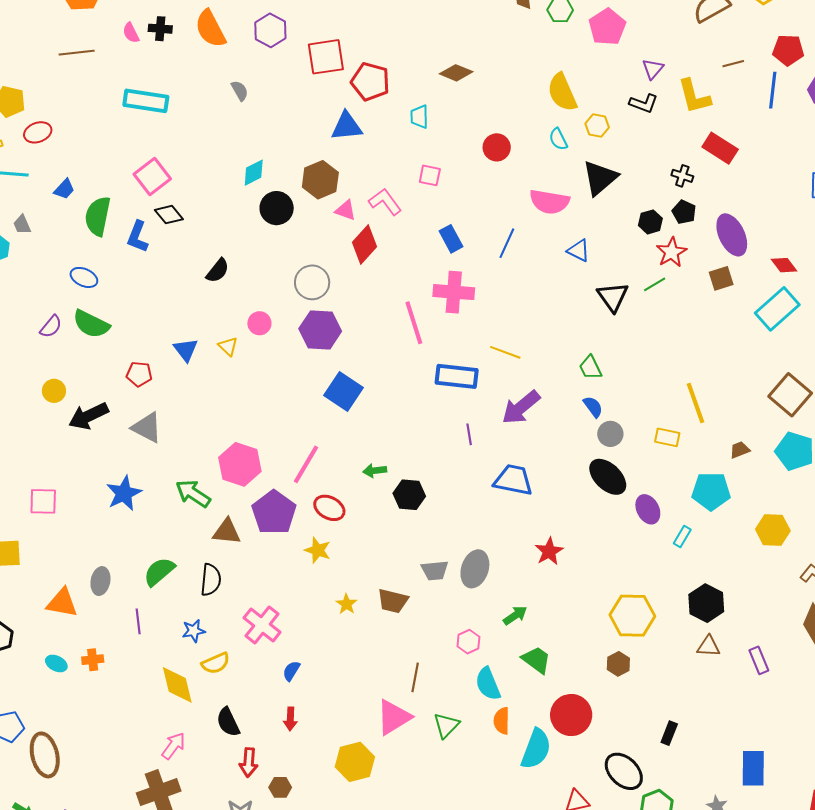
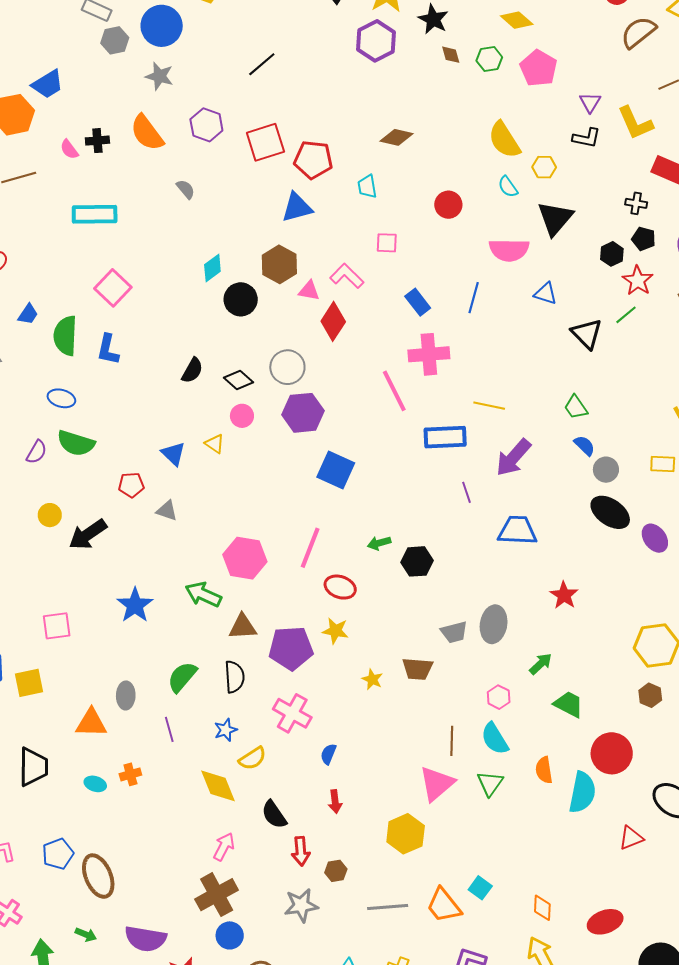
black diamond: (169, 215) -> (238, 380), moved
gray triangle: (147, 428) -> (167, 511), moved, size x0.7
purple pentagon: (274, 512) -> (291, 648), moved, turned -30
cyan semicircle: (488, 684) -> (495, 739), moved

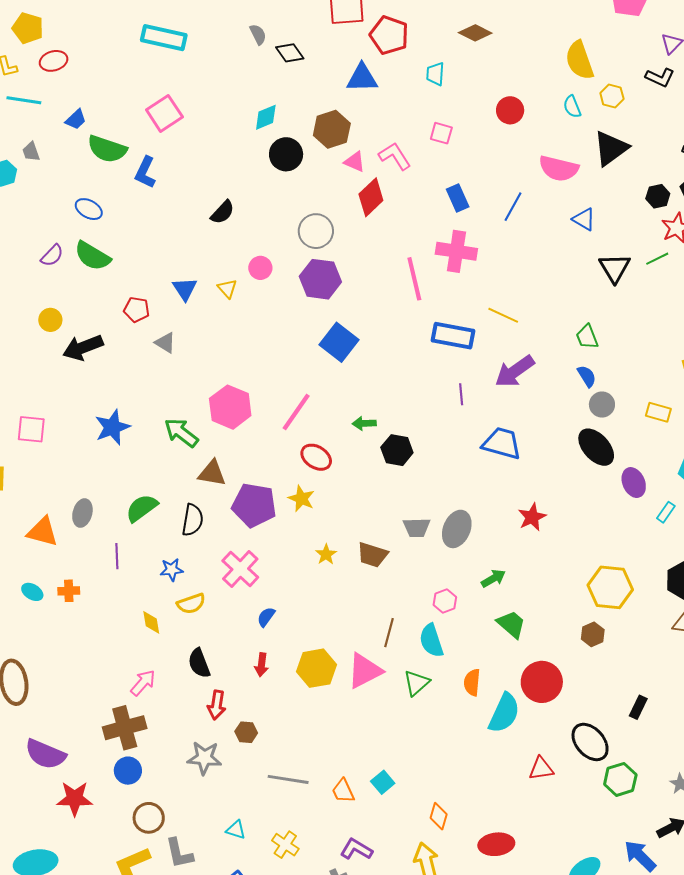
green semicircle: (65, 336) -> (107, 149), turned -87
black diamond: (238, 380) -> (290, 53), moved
yellow diamond: (218, 786) -> (151, 622), size x0.6
yellow hexagon: (406, 834) -> (317, 668), moved
orange trapezoid: (444, 905) -> (343, 791), size x0.7

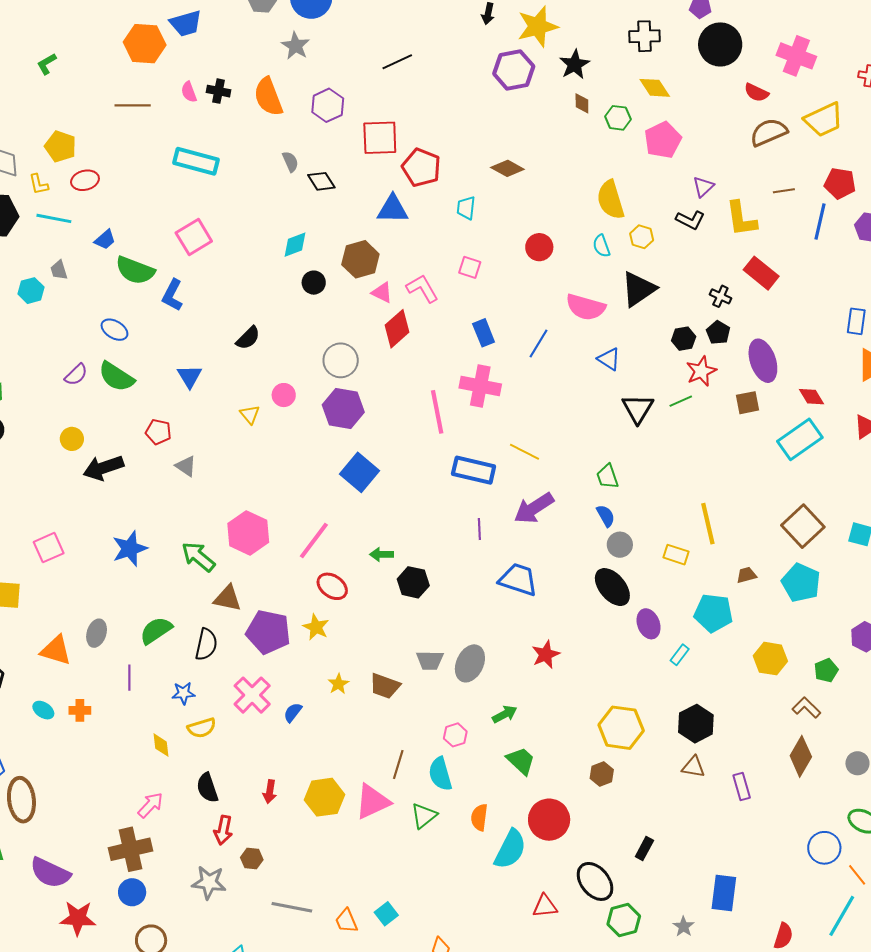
black circle: (286, 154) -> (314, 283), size x0.7
blue triangle: (185, 289) -> (190, 376), moved
pink square: (31, 429) -> (49, 548), turned -32
blue semicircle: (266, 617) -> (293, 712), moved

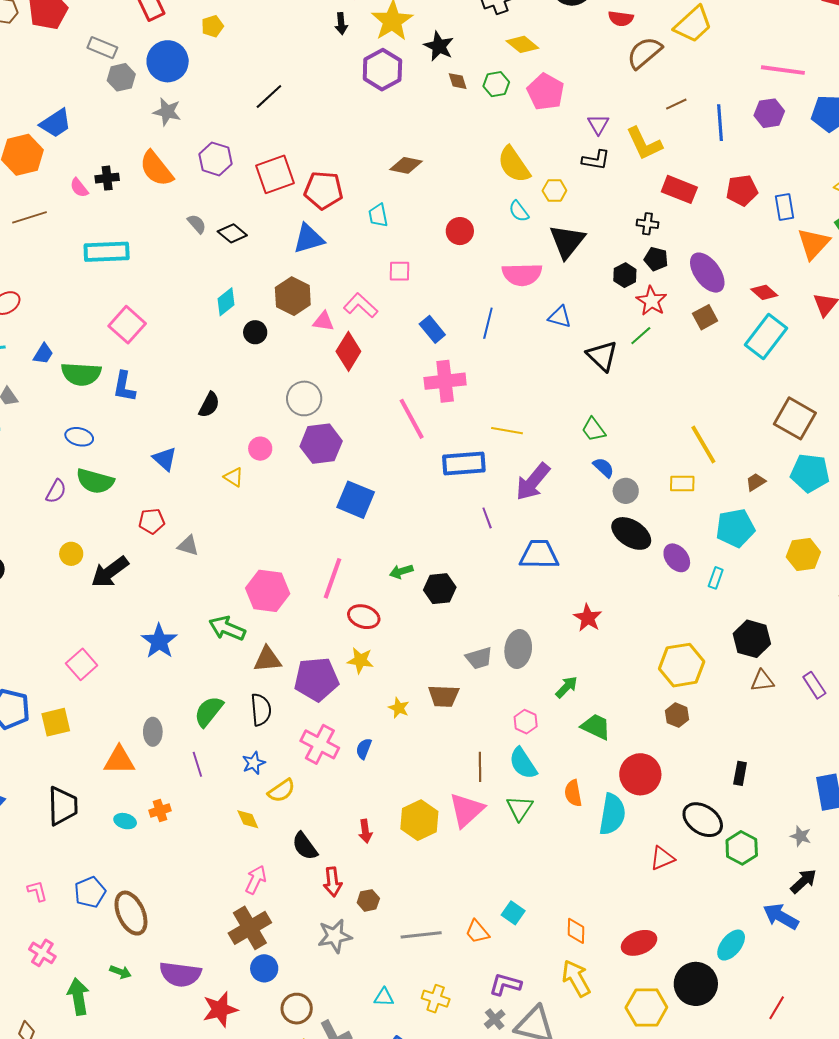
red pentagon: (840, 183) -> (742, 190), moved

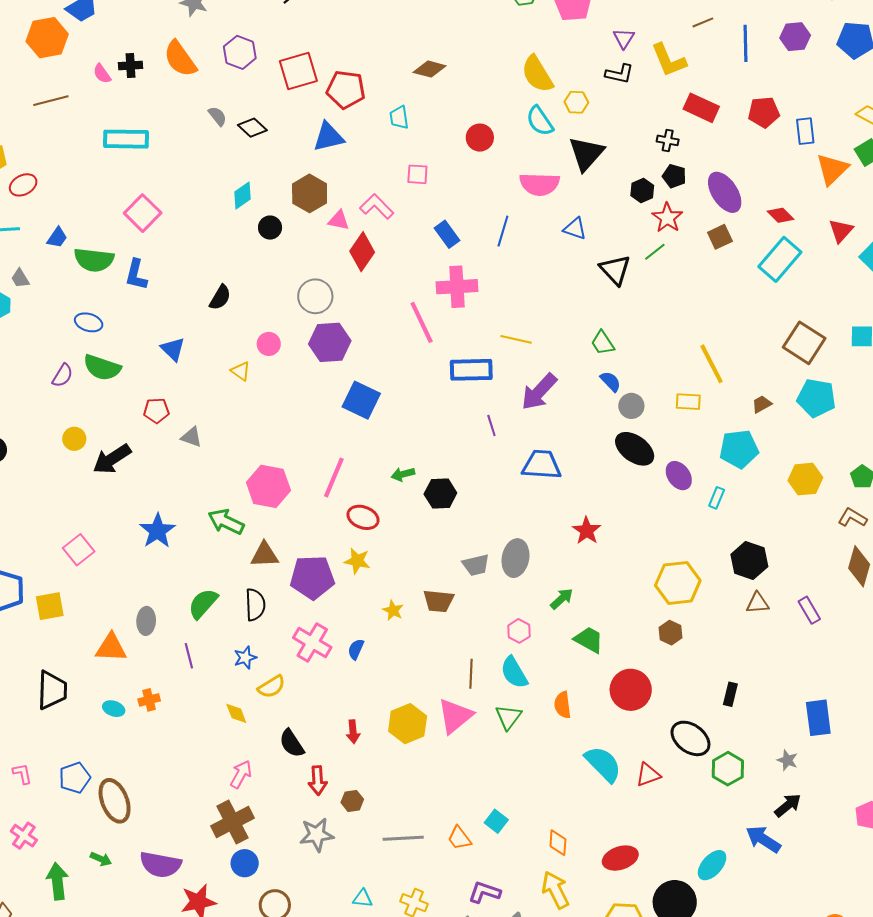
cyan semicircle: (519, 211) -> (540, 121), size x1.4
cyan semicircle: (612, 814) -> (603, 764), moved, turned -57

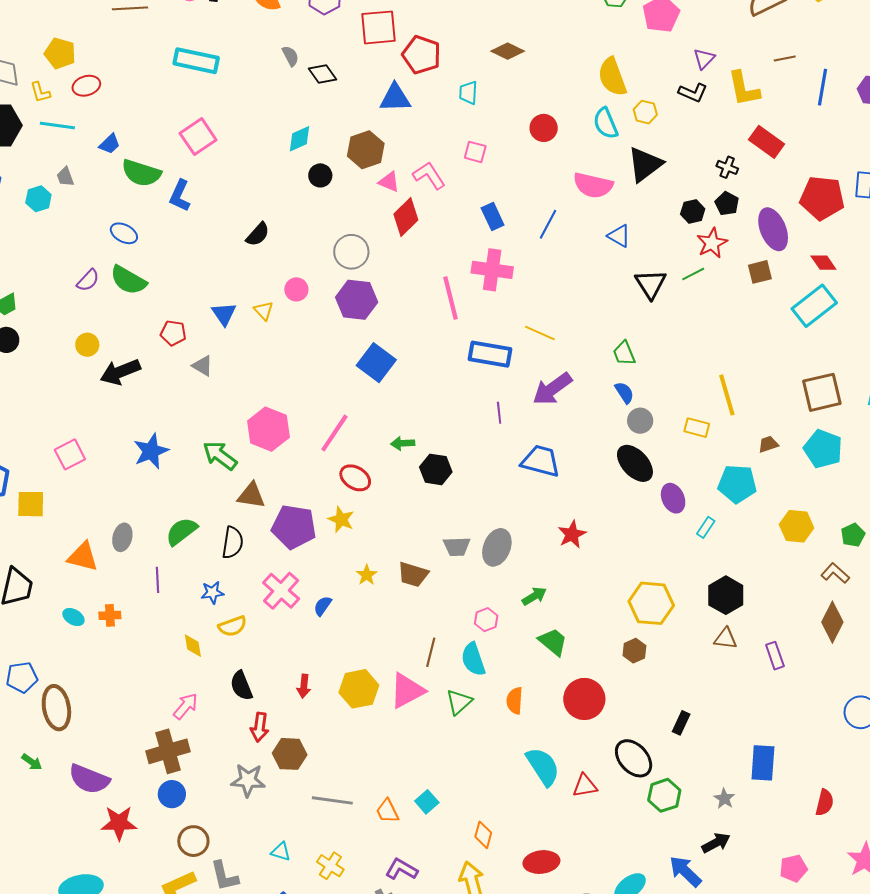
red pentagon: (764, 112) -> (822, 198), moved, size x1.4
brown square: (804, 343) -> (822, 392), turned 33
blue triangle: (173, 349) -> (224, 314), moved
brown hexagon: (352, 801) -> (290, 754), size x1.5

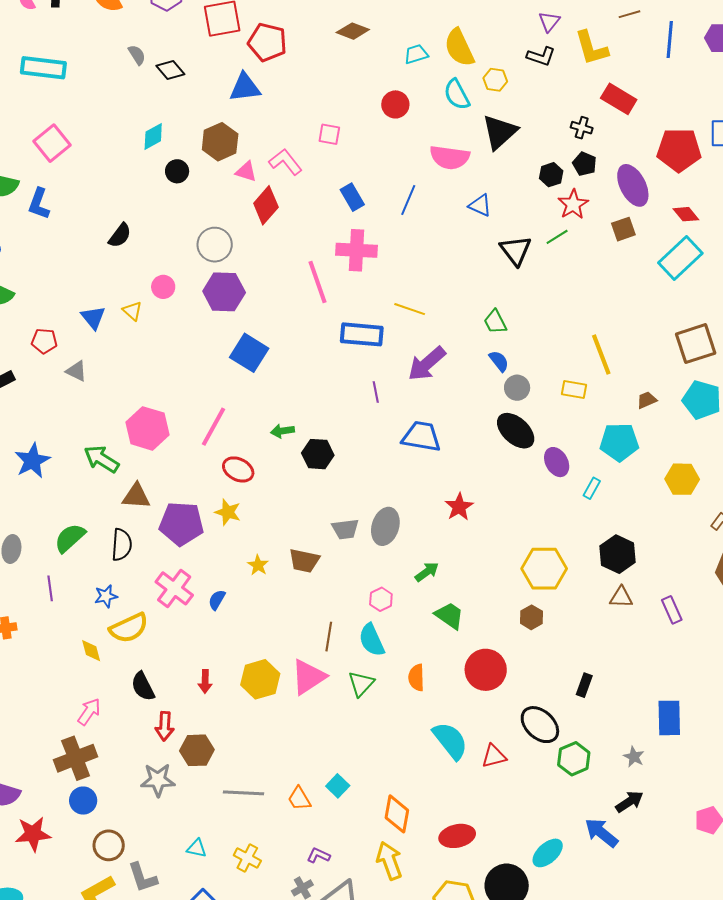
cyan trapezoid: (468, 93) -> (416, 54), moved, turned 75
yellow semicircle: (232, 626) -> (129, 628), size x1.4
orange diamond: (483, 835) -> (397, 814), size x1.4
purple L-shape: (402, 869) -> (318, 855), size x0.7

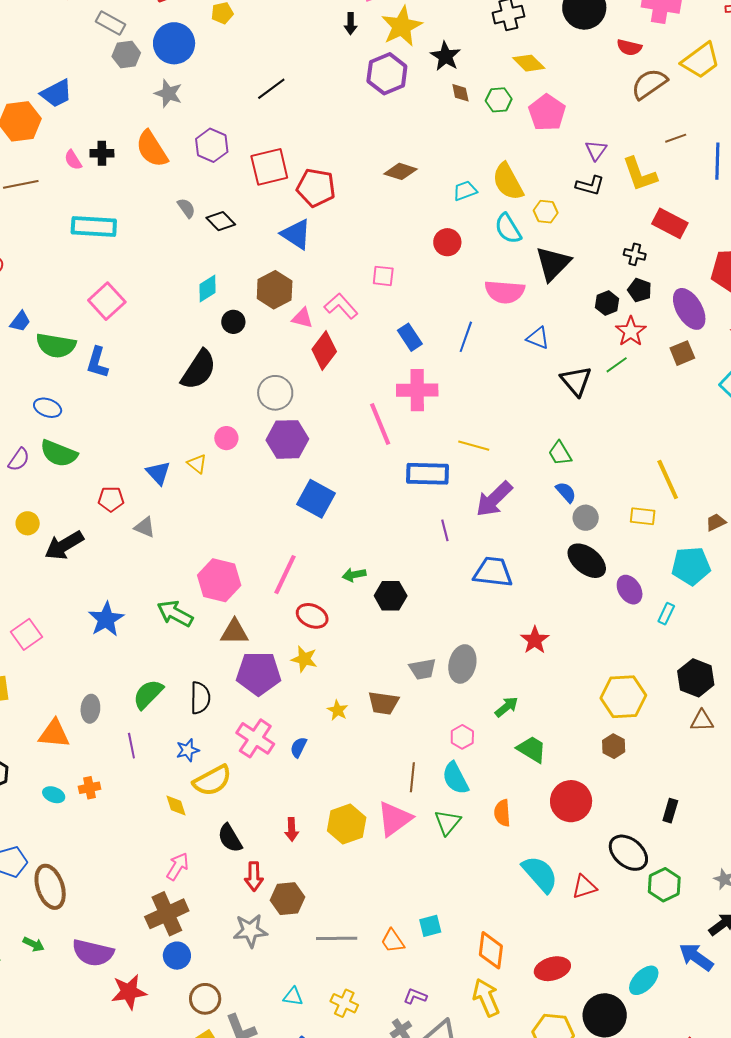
blue triangle: (245, 87) -> (296, 234), turned 44
black semicircle: (120, 235) -> (199, 370), moved, size x1.6
brown triangle: (136, 496) -> (234, 632), moved
cyan square: (338, 786) -> (430, 926), turned 35

